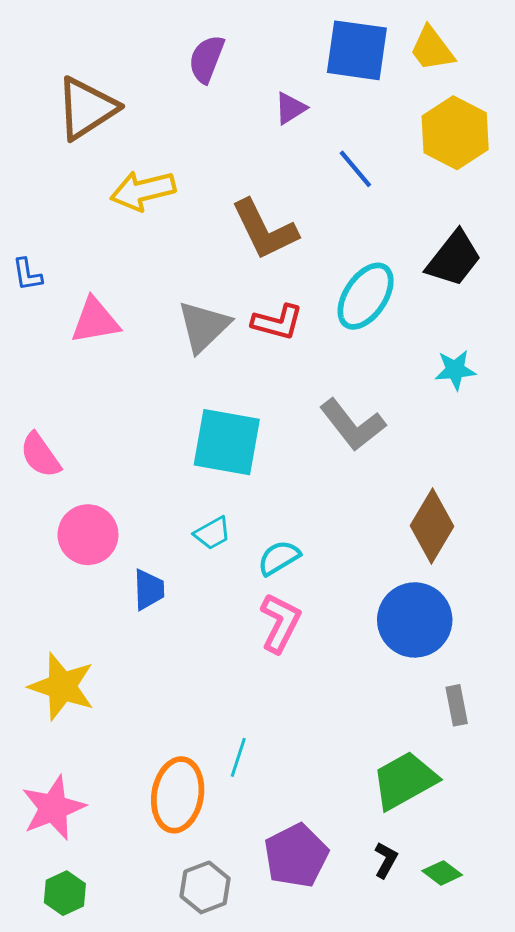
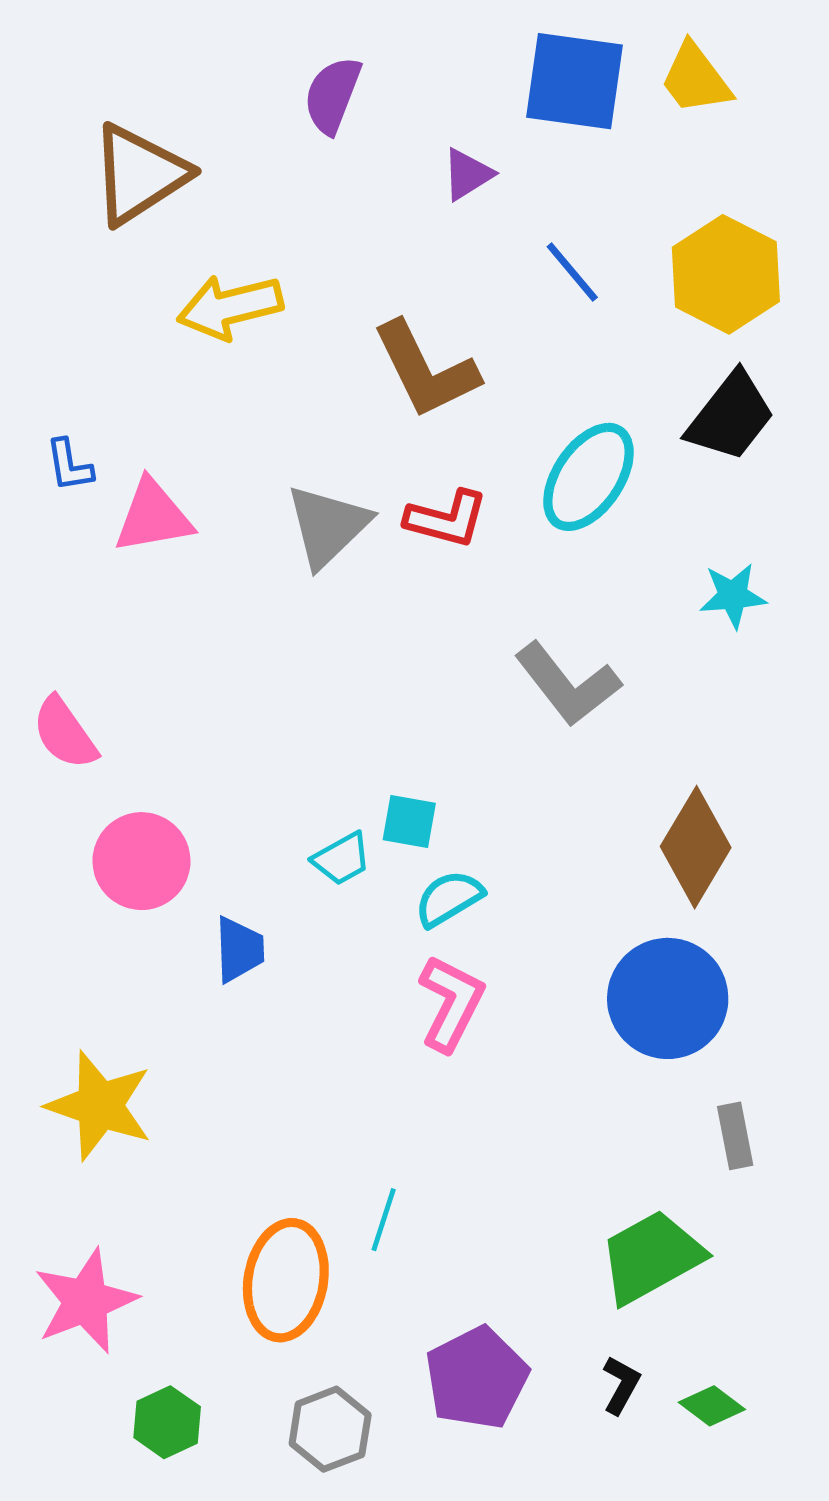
yellow hexagon: (455, 133) -> (726, 274), moved
blue L-shape: (27, 274) -> (69, 465), moved
cyan square: (227, 442) -> (409, 822), moved, size x0.5
green hexagon: (65, 893) -> (167, 1422), moved

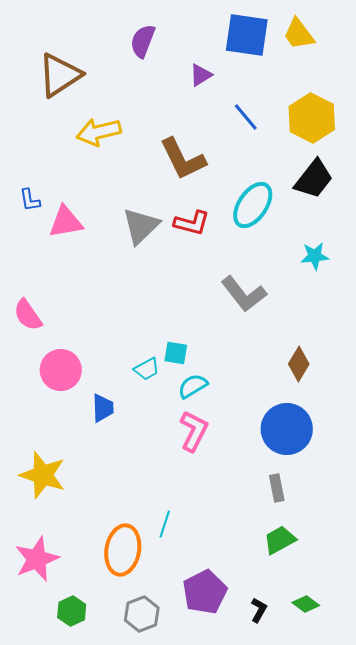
brown diamond: (696, 847) -> (299, 364), size x0.7
gray rectangle: (735, 1136) -> (277, 488), moved
green trapezoid: (651, 1257) -> (280, 540), size x0.7
black L-shape: (621, 1385) -> (259, 610), moved

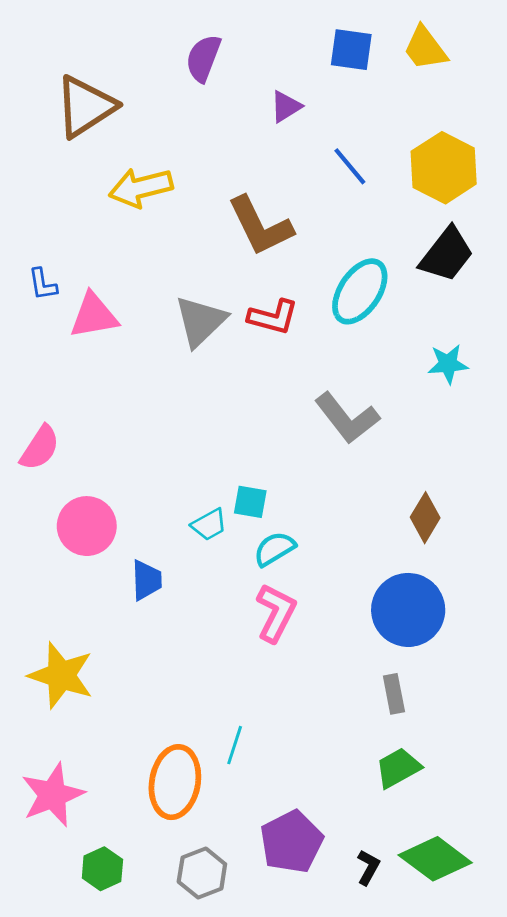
blue square: (247, 35) -> (351, 50), size x0.7
pink semicircle: (28, 315) -> (40, 448), turned -112
green diamond: (306, 604) -> (435, 859), size x1.8

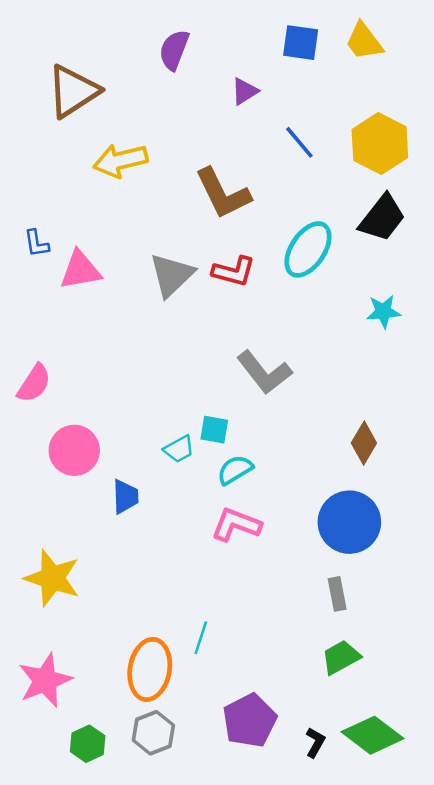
gray L-shape: (347, 418) -> (264, 372), moved
pink L-shape: (276, 613) -> (236, 525), turned -96
gray hexagon: (202, 873) -> (153, 733), moved

